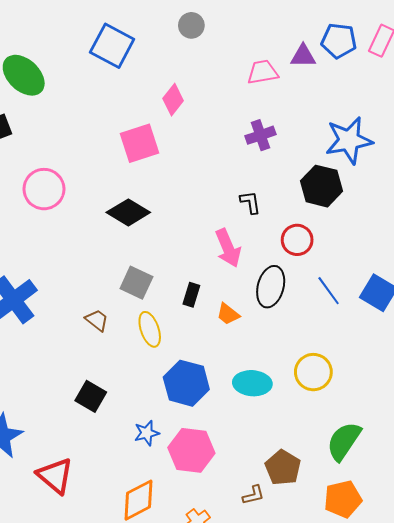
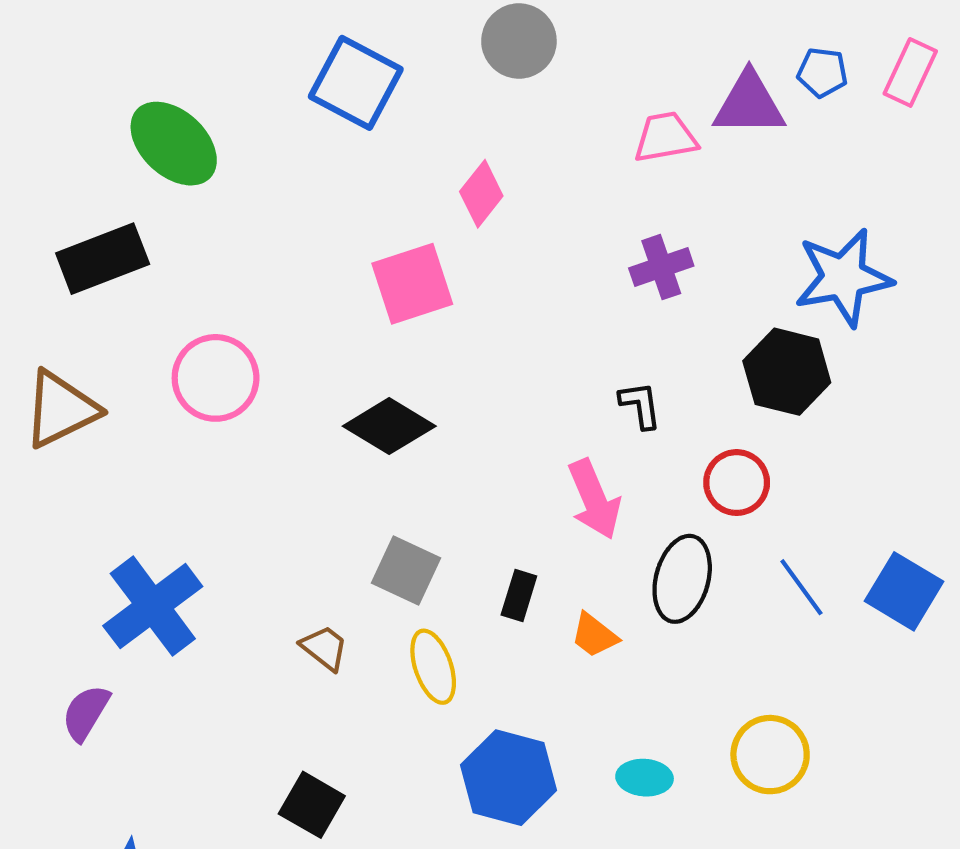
gray circle: (191, 25) -> (519, 41), size x1.4
blue pentagon: (339, 41) -> (822, 72), size x0.7
purple triangle: (303, 56) -> (749, 104), size x1.4
cyan ellipse: (252, 383) -> (645, 778), size x0.7

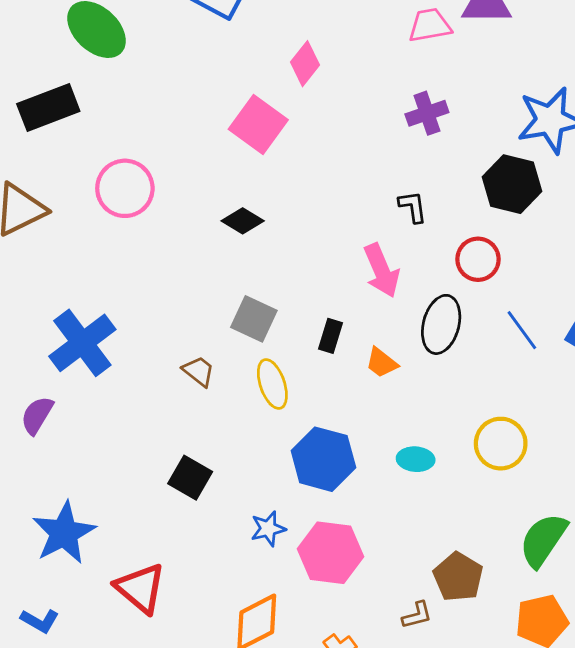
pink square: (412, 284) -> (258, 125), turned -36
black diamond: (389, 426) -> (243, 221), size x0.7

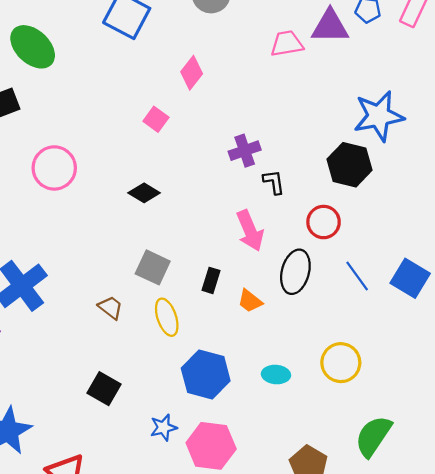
purple cross: (427, 113) -> (245, 151), moved
pink square: (258, 125) -> (156, 119), size x0.6

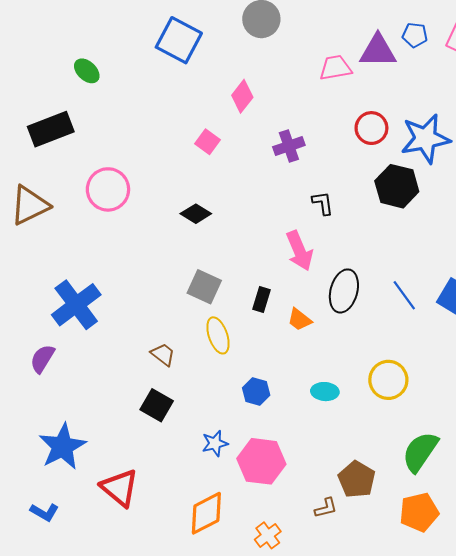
green ellipse: (33, 47) -> (87, 71), size x0.6
purple cross: (245, 151) -> (289, 146), moved
red circle: (324, 222) -> (371, 128), moved
brown trapezoid: (110, 307) -> (163, 354), moved
blue hexagon: (206, 375) -> (256, 392), size x0.6

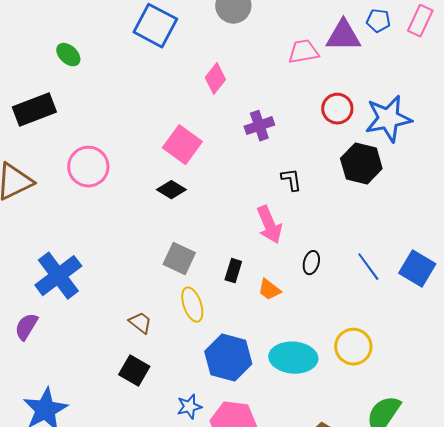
pink square: (207, 142) -> (182, 145), moved, size x1.6
black ellipse: (344, 291) -> (311, 263), size x0.6
blue hexagon: (256, 392) -> (228, 358), size x1.8
cyan ellipse: (325, 392) -> (293, 358), size x1.8

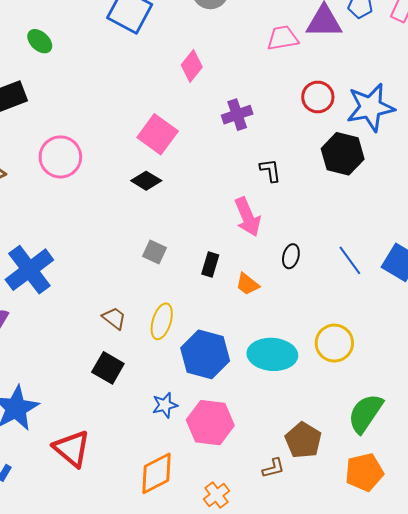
gray square: (179, 259) -> (154, 252), size x0.7
yellow ellipse: (192, 305) -> (162, 321), moved, turned 36

